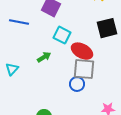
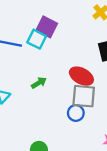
cyan square: (62, 35) -> (37, 39), moved

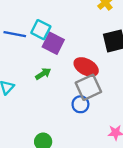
purple square: (47, 27) -> (53, 43), moved
gray square: (84, 96) -> (88, 87), turned -30

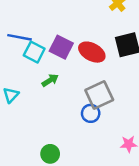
cyan square: (41, 30) -> (34, 52), moved
red ellipse: (86, 67) -> (92, 52), moved

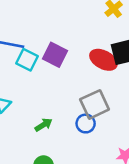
red ellipse: (92, 52) -> (103, 60), moved
green arrow: (50, 80) -> (44, 125), moved

